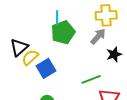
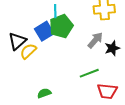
gray arrow: (98, 36) -> (95, 40), moved
blue square: (46, 68) -> (44, 31), moved

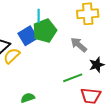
gray arrow: (95, 40) -> (79, 45), turned -90
black star: (112, 48) -> (97, 65), moved

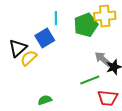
green pentagon: (45, 31) -> (86, 25), moved
gray arrow: (79, 45) -> (103, 59), moved

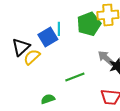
cyan line: (56, 18) -> (59, 29), moved
green line: (90, 80) -> (75, 77), moved

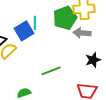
gray arrow: (106, 58) -> (82, 33), moved, turned -36

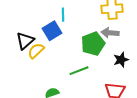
green pentagon: (65, 18) -> (93, 44), moved
cyan line: (35, 23) -> (63, 15), moved

